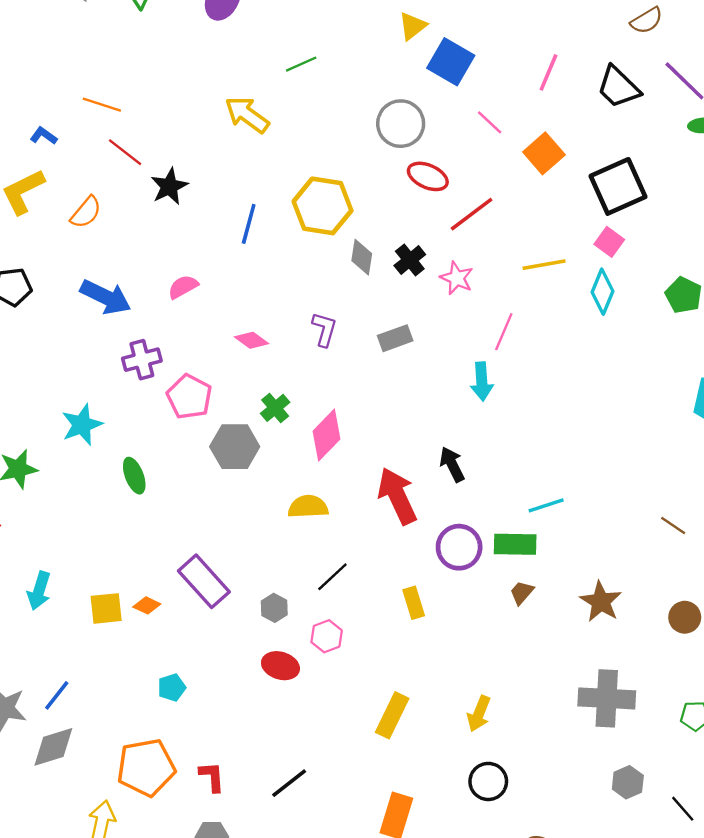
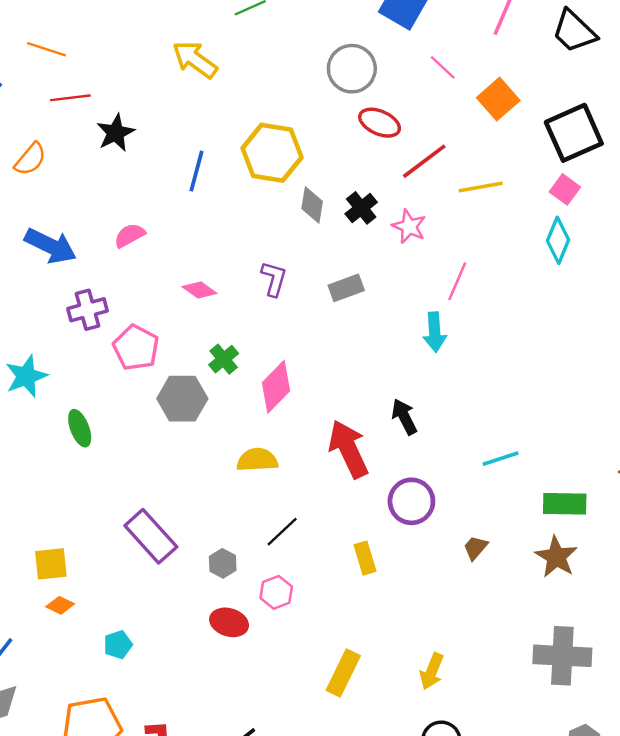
red line: (125, 152) -> (70, 98), turned -45
yellow line: (544, 265) -> (481, 187), moved
green rectangle: (515, 544) -> (565, 504), moved
orange diamond: (147, 605) -> (60, 605), moved

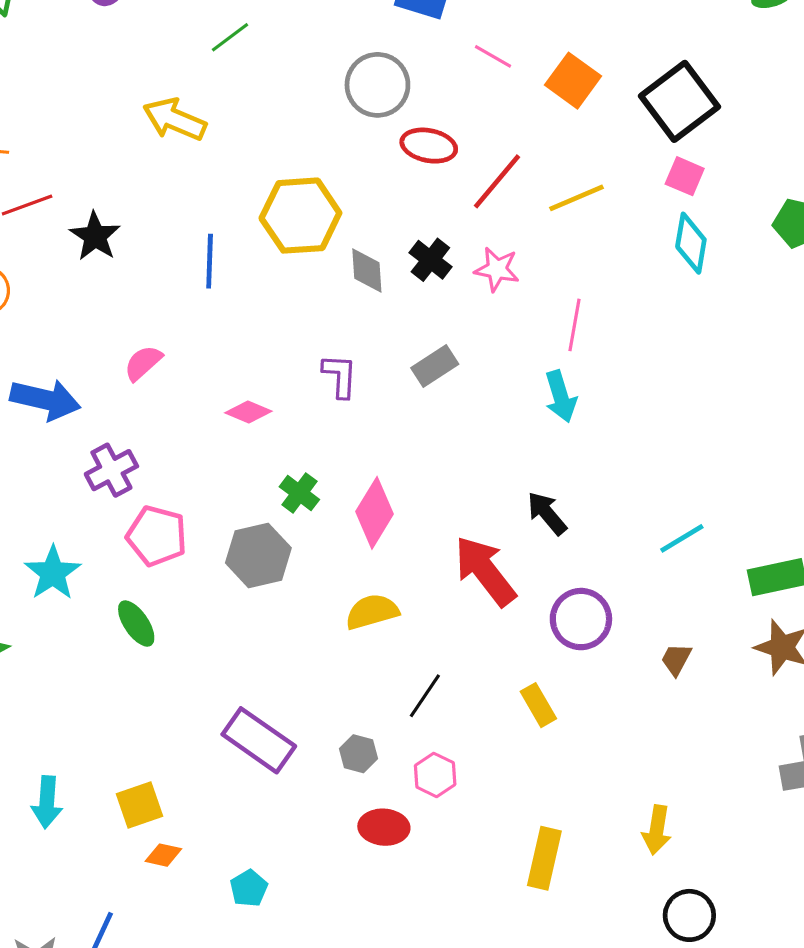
pink pentagon: (136, 348) -> (157, 536), moved

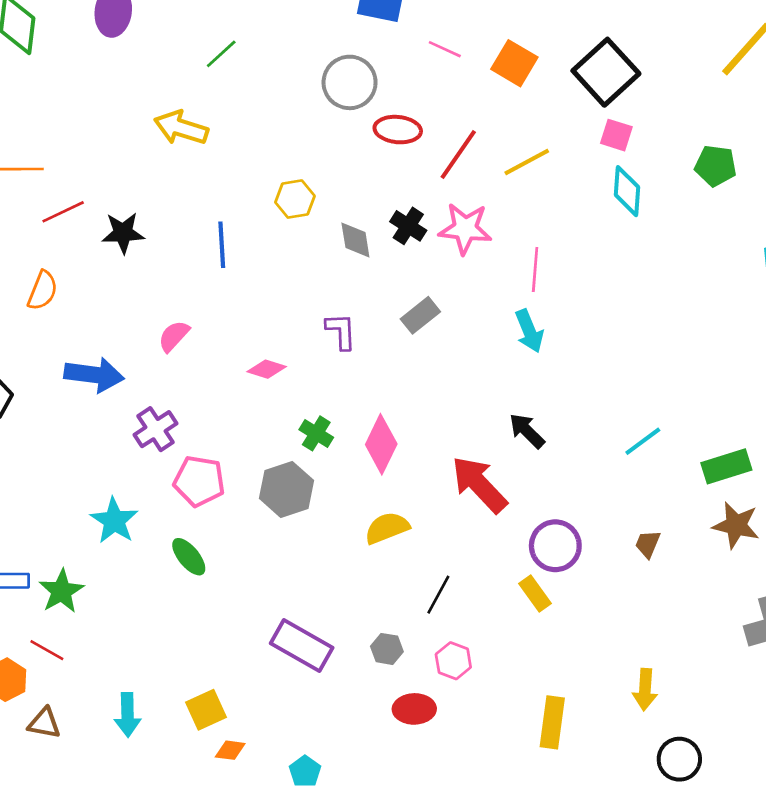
yellow hexagon: (300, 216) -> (295, 199), size x0.6
black star: (95, 236) -> (123, 233), turned -30
pink star: (497, 269) -> (465, 229), size x1.4
purple circle: (581, 619) -> (555, 546), moved

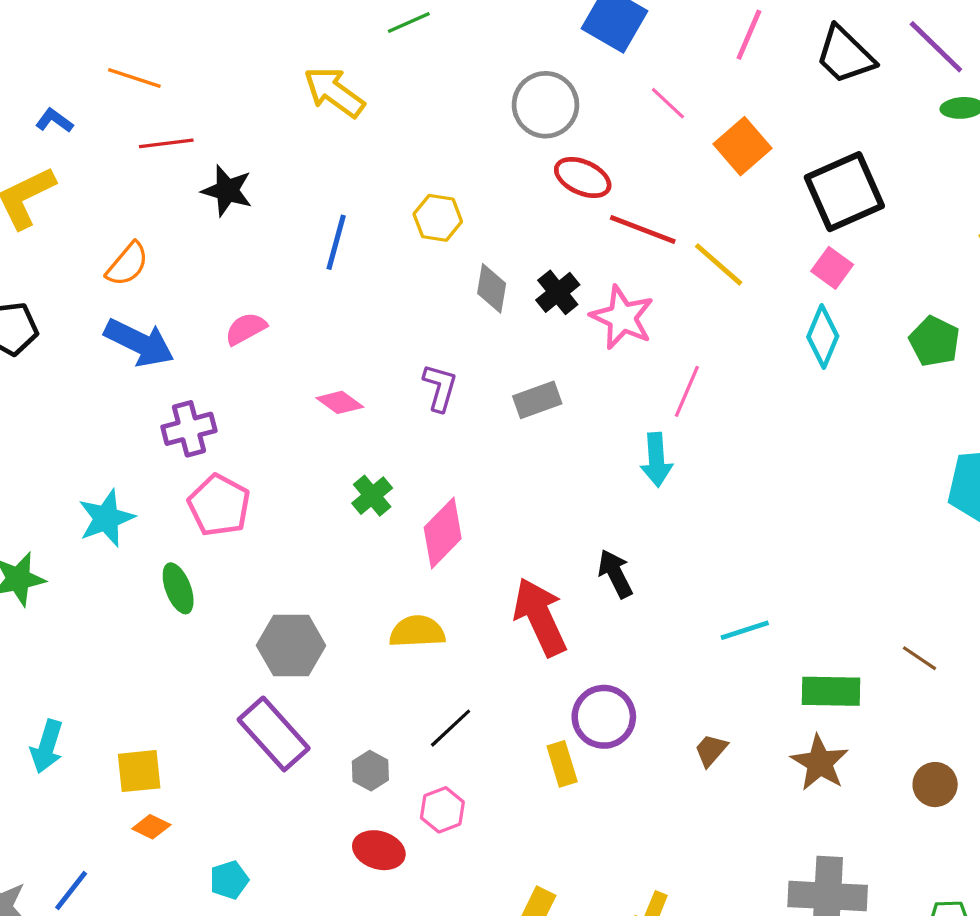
red line: (458, 154) -> (643, 229), turned 58
yellow line: (527, 162) -> (719, 264), turned 51
orange semicircle: (43, 291) -> (127, 264), moved
gray hexagon: (287, 489) -> (291, 646), moved

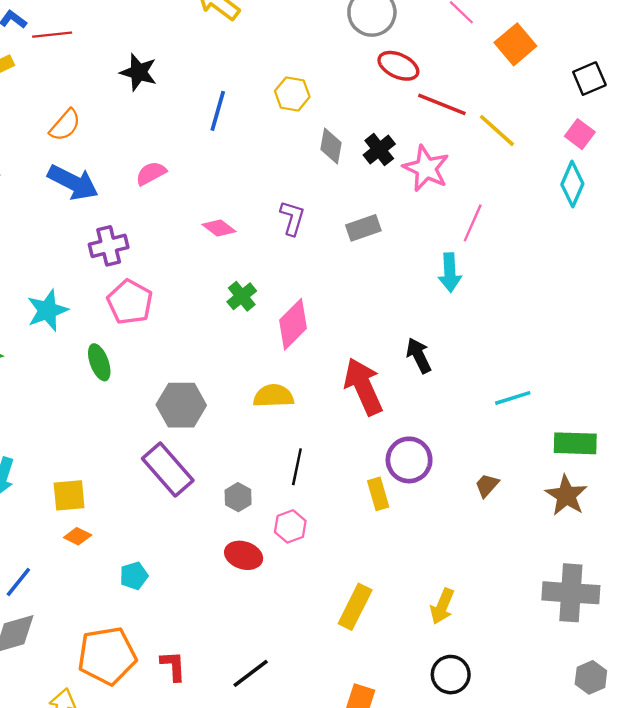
red line: (166, 143) -> (52, 35), moved
black square: (844, 192) -> (589, 79), size x0.6
black line: (451, 728) -> (297, 467), turned -36

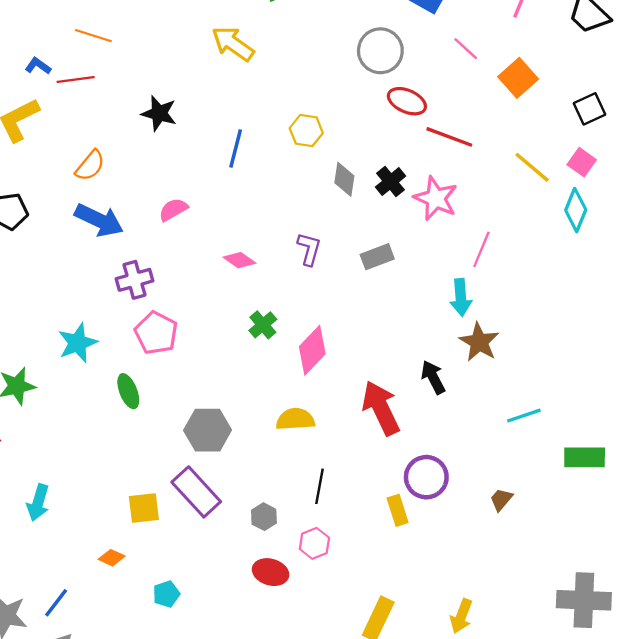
yellow line: (497, 131) -> (532, 167), moved
yellow square: (69, 495) -> (144, 508), moved
brown star: (566, 495) -> (479, 342), moved

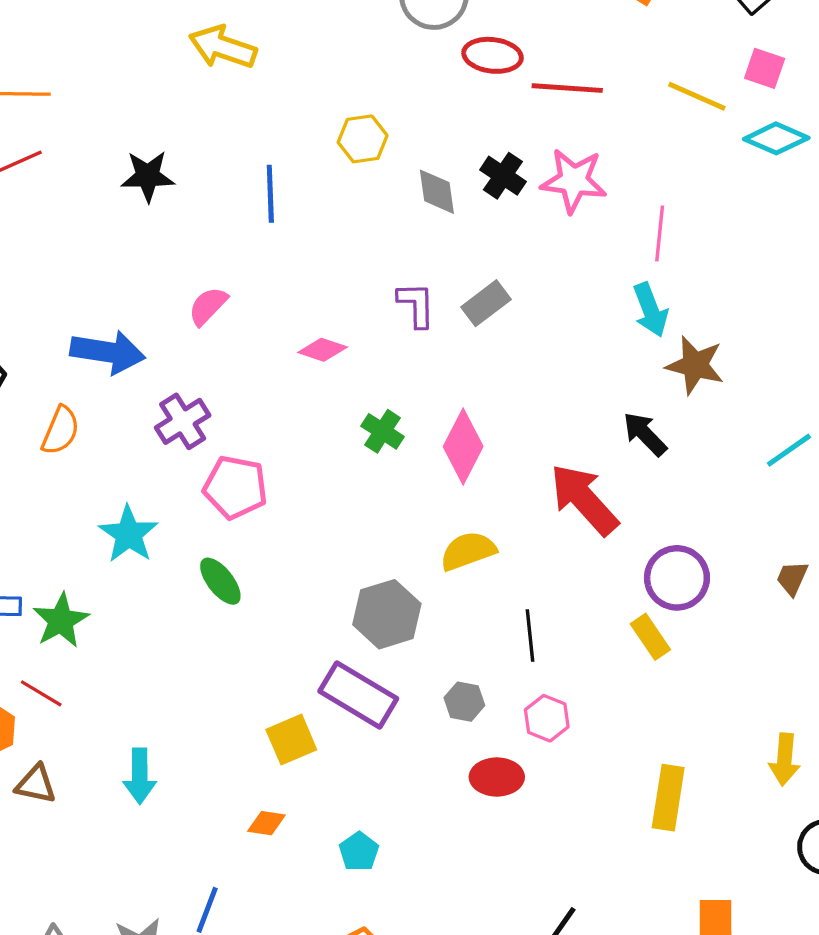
orange semicircle: (90, 166) -> (60, 430), moved
cyan diamond: (576, 210) -> (776, 138), turned -72
gray rectangle: (377, 257) -> (486, 303), moved
gray hexagon: (208, 430) -> (387, 614), moved

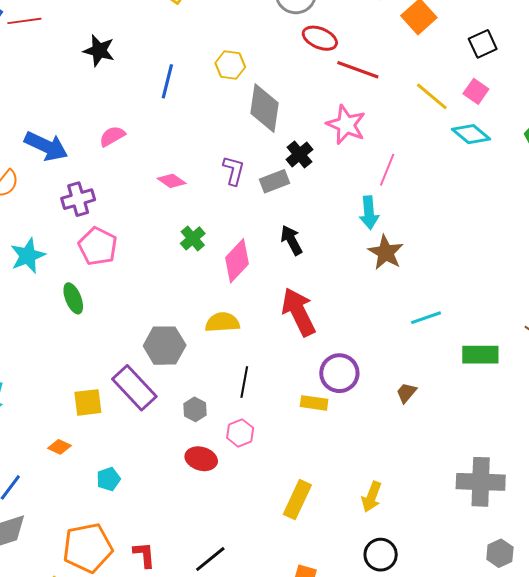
black cross: (503, 176) -> (299, 154), moved
gray diamond: (437, 192) -> (265, 108), size x1.6
black arrow: (645, 434) -> (291, 240), moved
yellow rectangle: (650, 637) -> (314, 403), turned -64

